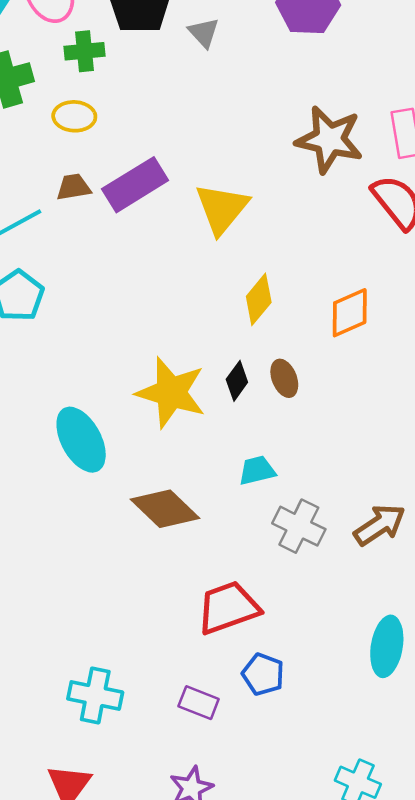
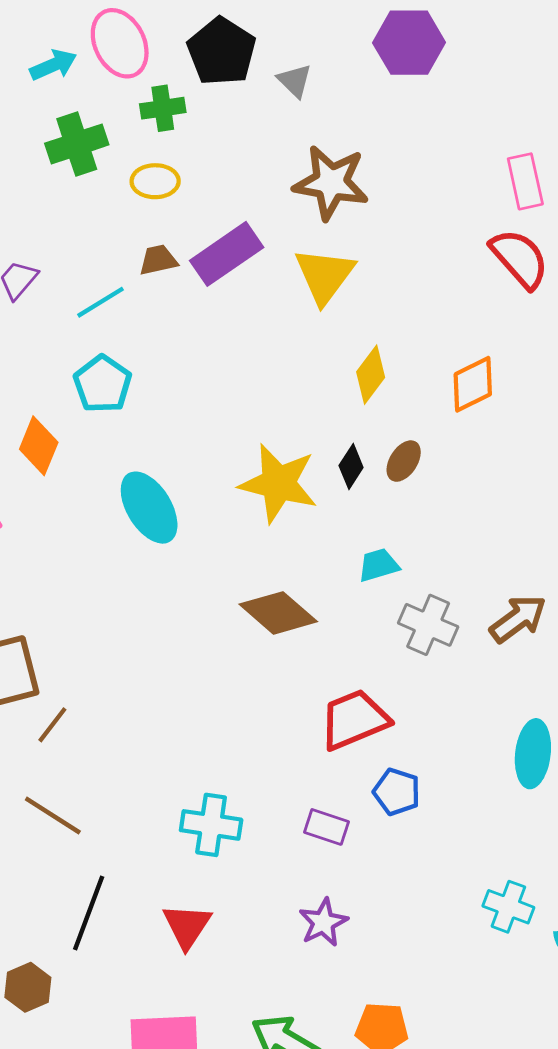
brown star: (329, 139) -> (331, 183), moved
brown ellipse: (284, 378) -> (404, 461), turned 57
cyan ellipse: (81, 440) -> (149, 508), moved

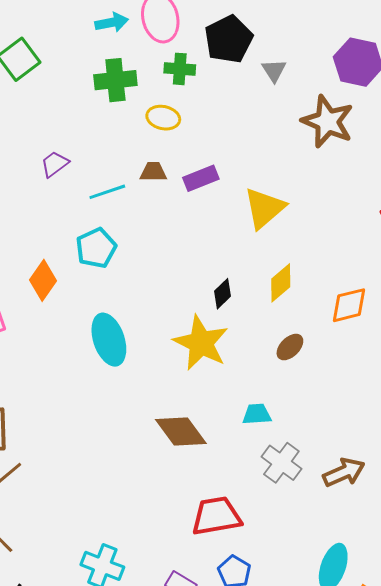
brown star: (331, 183) -> (328, 122), moved
purple rectangle: (227, 254) -> (201, 178), size x0.7
black diamond: (351, 467) -> (223, 294), moved

